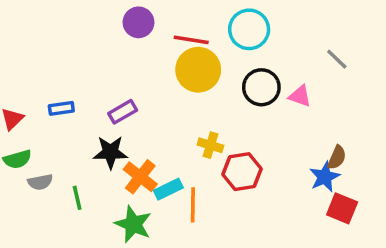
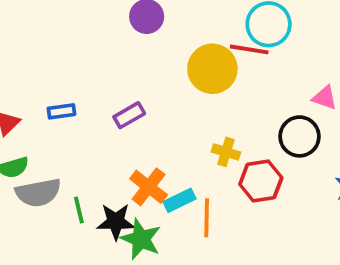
red line: (191, 40) -> (249, 49), moved
black circle: (261, 87) -> (299, 136), moved
black star: (110, 152) -> (116, 222), moved
gray semicircle: (40, 182) -> (38, 193), size x1.6

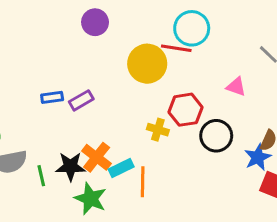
blue rectangle: (61, 111) -> (52, 97), moved
black circle: (299, 136) -> (216, 136), moved
red hexagon: (261, 181) -> (186, 110), moved
black star: (116, 222) -> (70, 166), moved

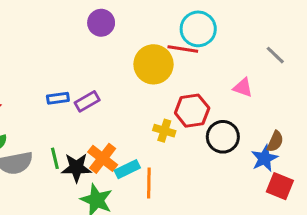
green line: (41, 176) -> (55, 158), moved

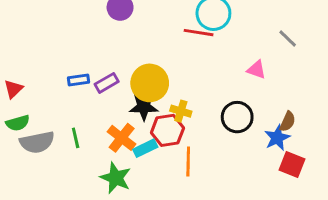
yellow circle: (154, 64) -> (150, 83), moved
red hexagon: (192, 111) -> (167, 130), moved
black star: (76, 168) -> (144, 107), moved
orange line: (149, 183) -> (188, 162), moved

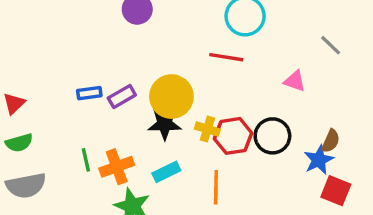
red line: (199, 33) -> (226, 57), moved
red hexagon: (167, 130) -> (233, 136), moved
orange cross: (122, 138) -> (117, 167), moved, turned 32
gray semicircle: (37, 142) -> (26, 186), moved

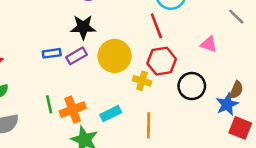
red line: (226, 57) -> (156, 26), turned 60
black star: (165, 124) -> (83, 27), moved
red hexagon: (233, 136) -> (162, 61), moved

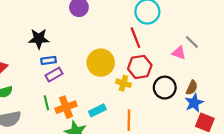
gray line: (236, 17) -> (192, 42), moved
black star: (83, 27) -> (39, 39), moved
purple rectangle: (77, 56) -> (54, 75), moved
brown semicircle: (236, 90) -> (192, 88), moved

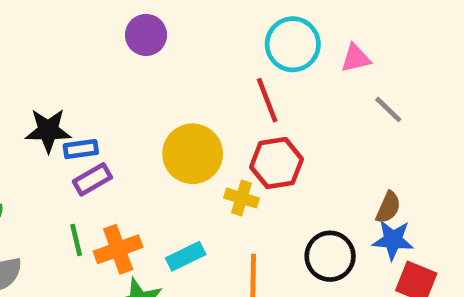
black star: (39, 39) -> (48, 130), moved
pink triangle: (179, 53) -> (356, 58), moved, turned -32
black circle: (165, 88) -> (330, 256), moved
blue star: (194, 103) -> (393, 240), turned 30

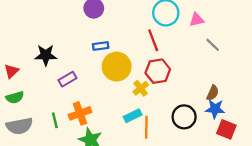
blue rectangle: (81, 149) -> (101, 46), moved
yellow cross: (242, 198) -> (141, 88), turned 35
green line: (76, 240) -> (55, 120), moved
cyan rectangle: (186, 256) -> (133, 116), moved

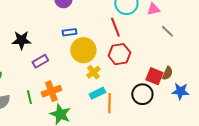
yellow cross: (141, 88) -> (93, 72), moved
blue star: (215, 109) -> (180, 91), moved
red square: (226, 129) -> (154, 76), moved

